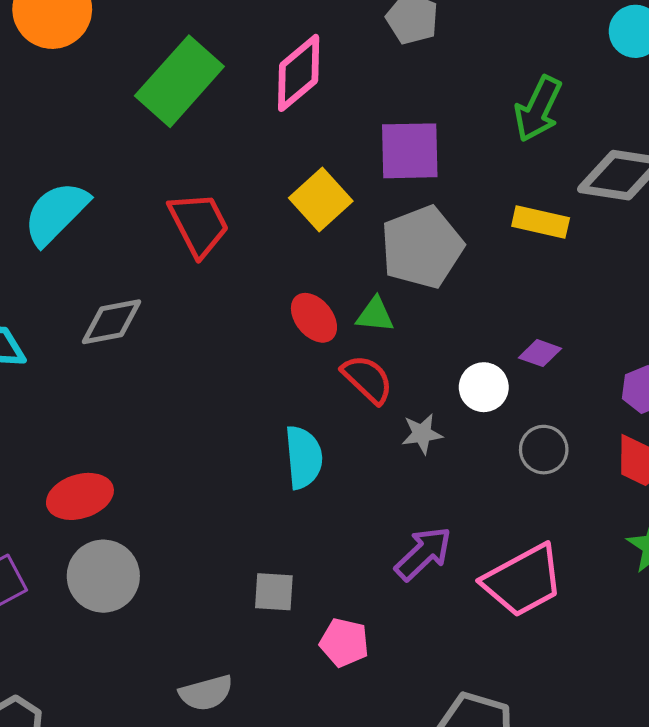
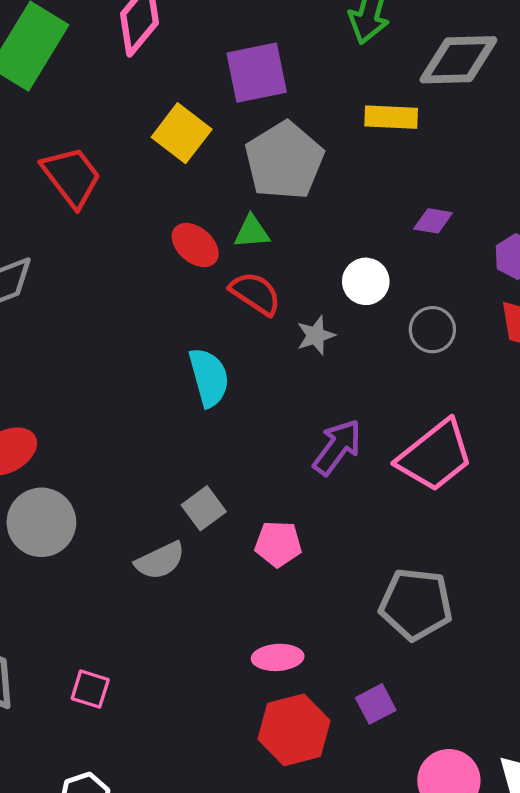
purple diamond: (540, 353) -> (433, 221), moved
gray square: (274, 592) -> (204, 508), turned -30
gray semicircle: (206, 693) -> (160, 561), moved

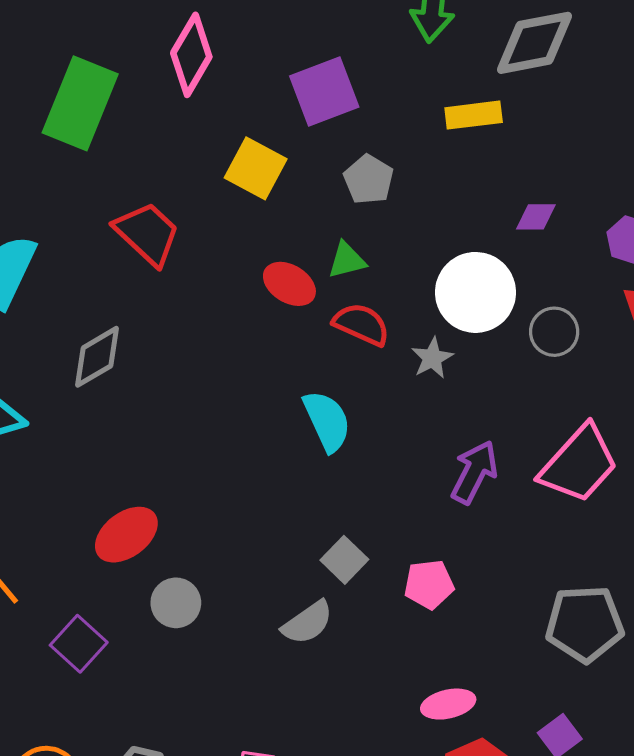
gray pentagon: (284, 161) -> (369, 179), size x0.6
white circle: (366, 281) -> (475, 292), size x1.6
gray circle: (41, 522) -> (176, 603), size x0.7

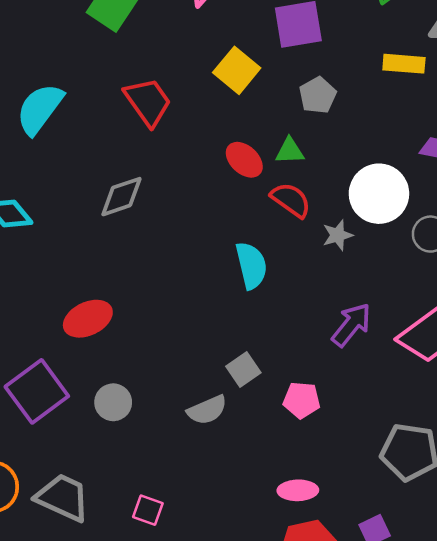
gray diamond: (97, 357) -> (121, 197), moved
gray circle: (176, 603) -> (113, 402), moved
purple square: (79, 644) -> (37, 391), size x1.5

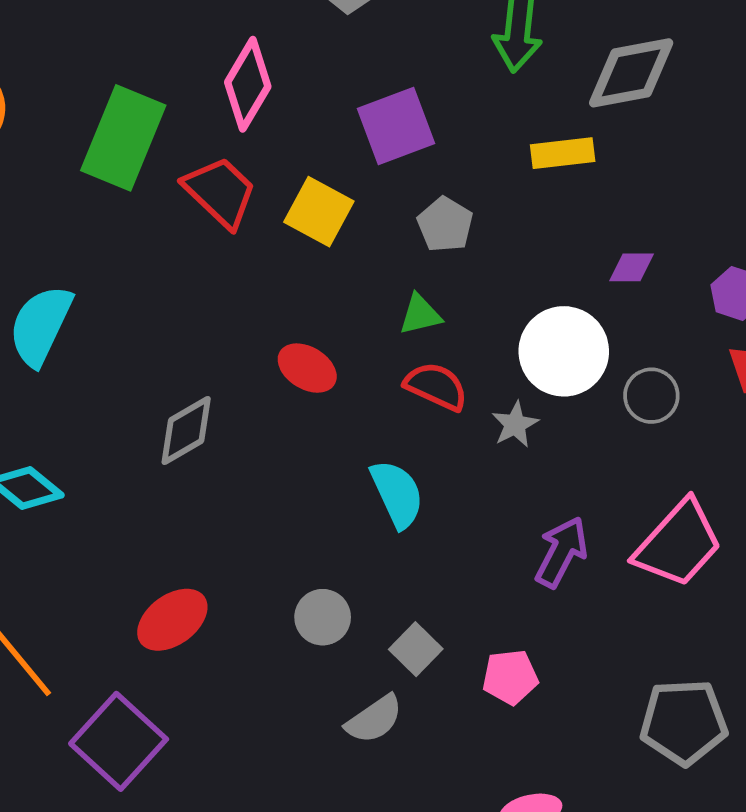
red trapezoid: (148, 102) -> (220, 192), moved
red ellipse: (244, 160) -> (307, 368), moved
gray circle: (113, 402) -> (323, 617), moved

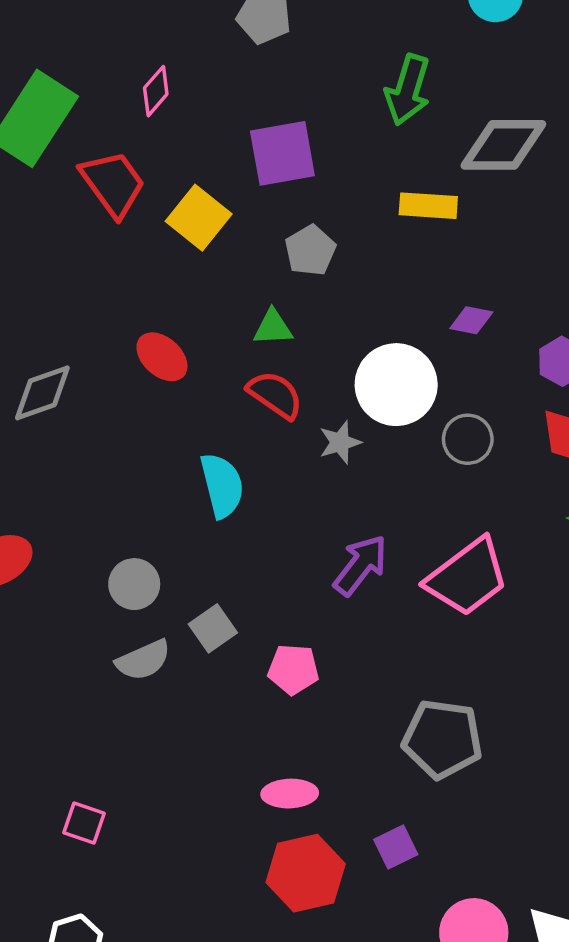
pink diamond: (248, 84) -> (156, 91), size x0.6
gray semicircle: (374, 719) -> (143, 660), moved

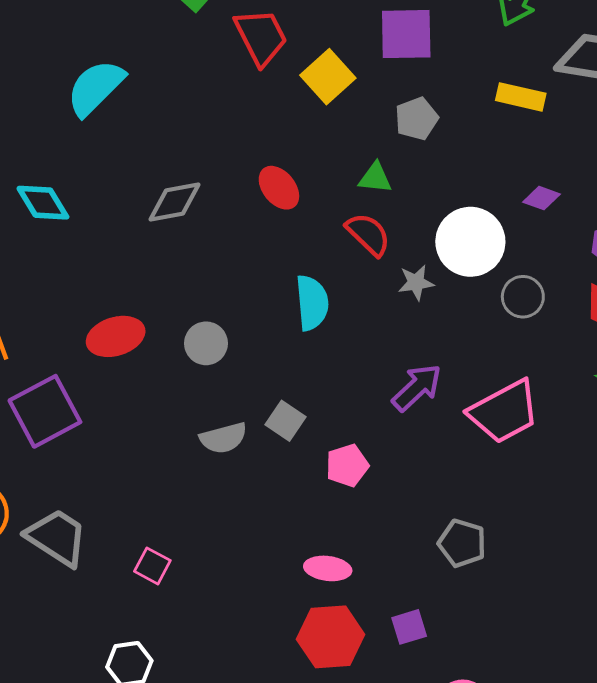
gray circle: (134, 584) -> (206, 343), moved
gray square: (213, 628) -> (286, 421), turned -30
pink pentagon: (293, 669) -> (347, 465), turned -30
gray pentagon: (442, 739) -> (462, 543), size x0.7

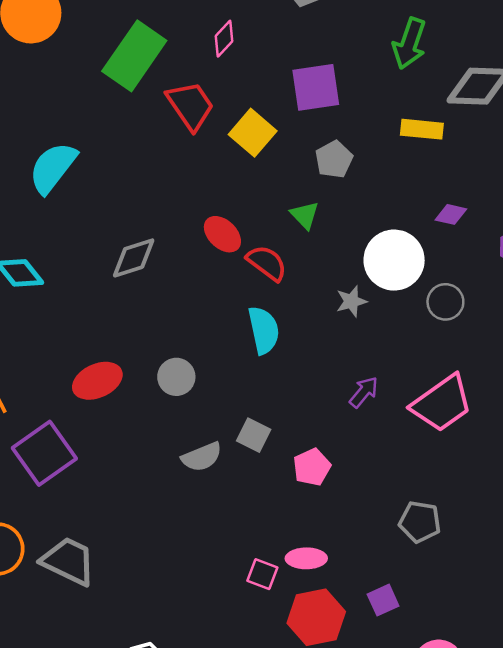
green triangle: (375, 178) -> (305, 215), turned 48
red semicircle: (368, 234) -> (267, 263), moved
purple arrow: (417, 388) -> (364, 392), size x0.7
pink square: (152, 566) -> (262, 574), moved

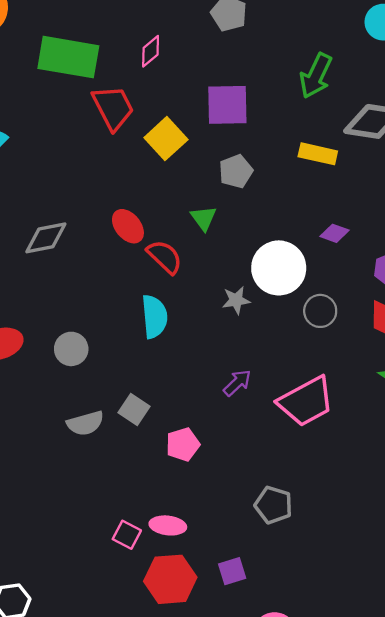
green rectangle: (134, 56) -> (68, 57), turned 58

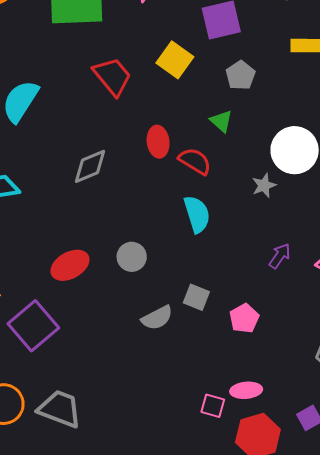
red trapezoid: (113, 108) -> (112, 76), moved
red ellipse: (128, 226) -> (158, 142), turned 44

